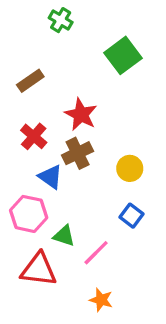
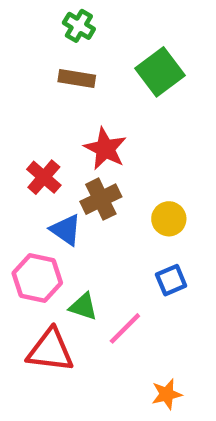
brown rectangle: (30, 81) -> (77, 78), moved, turned 44
blue square: (131, 216) -> (171, 280), turned 30
orange star: (101, 300) -> (167, 394), moved, turned -30

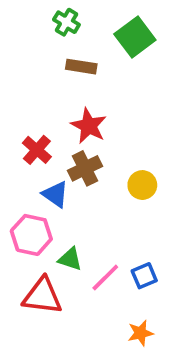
green square: (160, 72) -> (135, 37), moved
brown rectangle: (77, 78) -> (81, 67), moved
blue square: (171, 280) -> (144, 276), moved

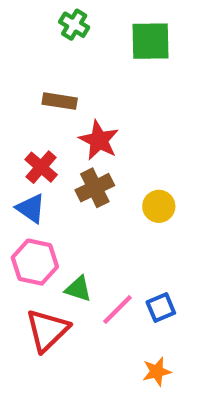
green square: (135, 37) -> (151, 41), turned 36
brown rectangle: (81, 67) -> (60, 101), moved
blue triangle: (55, 194) -> (31, 208), moved
red triangle: (42, 296) -> (47, 330), turned -51

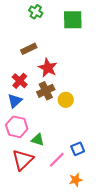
brown rectangle: (60, 101) -> (29, 49), turned -35
yellow circle: (159, 206) -> (66, 100), moved
blue triangle: (31, 208) -> (15, 101), turned 42
pink line: (117, 310) -> (57, 160), moved

